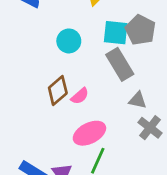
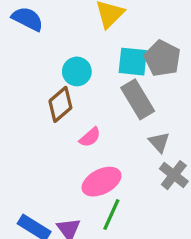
brown diamond: (58, 91) -> (60, 104), moved
gray triangle: (138, 100) -> (159, 142), turned 36

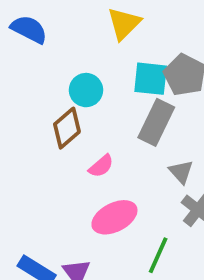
gray rectangle: (138, 99) -> (156, 122), turned 57
green line: (111, 214) -> (158, 255), moved

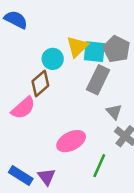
yellow triangle: (124, 24) -> (77, 47), moved
pink semicircle: (101, 166) -> (23, 108), moved, size x1.5

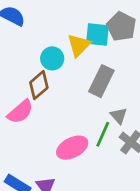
gray pentagon: (116, 49) -> (121, 26), moved
cyan square: (94, 52) -> (97, 34), moved
green line: (99, 166) -> (103, 134), moved

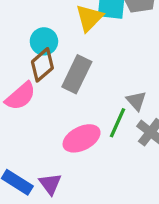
cyan circle: (52, 58) -> (44, 41), moved
gray rectangle: (101, 81) -> (77, 74), moved

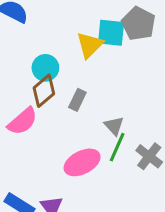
gray rectangle: (77, 74) -> (77, 100), size x0.6
gray triangle: (136, 101) -> (114, 126), moved

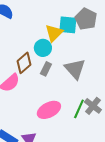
cyan circle: (45, 68) -> (43, 48), moved
gray triangle: (114, 126) -> (75, 69), moved, size x1.6
green line: (117, 147) -> (79, 109), moved

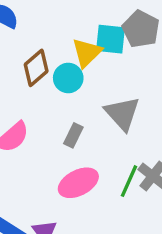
brown diamond: (24, 63) -> (36, 68), moved
gray rectangle: (46, 69) -> (73, 135), moved

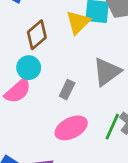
cyan circle: (68, 78) -> (29, 68), moved
gray triangle: (122, 113) -> (107, 72), turned 36

